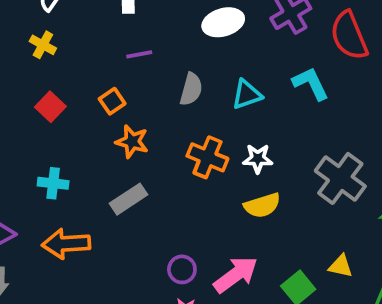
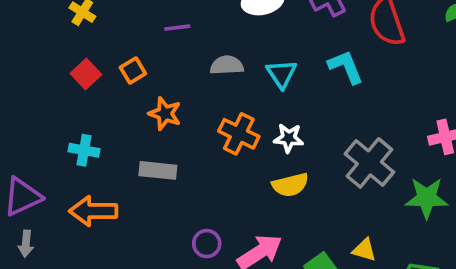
gray semicircle: (191, 89) -> (227, 65), turned -112
cyan triangle: (247, 95) -> (282, 74), turned -48
orange square: (112, 101) -> (133, 71), moved
gray rectangle: (129, 199) -> (158, 170), turned 36

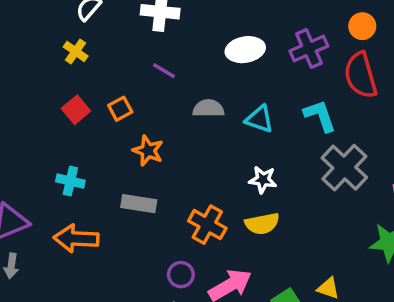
purple line: (177, 28) -> (164, 71), turned 35
cyan triangle: (282, 74) -> (259, 119), turned -40
orange cross: (239, 134) -> (207, 225), moved
gray cross: (369, 163) -> (344, 168), moved

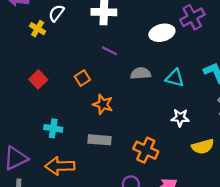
purple cross: (309, 48) -> (192, 17), moved
yellow cross: (76, 51) -> (38, 29), moved
red square: (76, 110) -> (38, 80), moved
yellow semicircle: (262, 224) -> (203, 146), moved

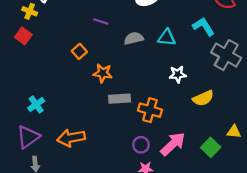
red square: (38, 80) -> (23, 36), moved
cyan cross: (53, 128) -> (36, 105), moved, turned -35
gray rectangle: (99, 140) -> (120, 99), moved

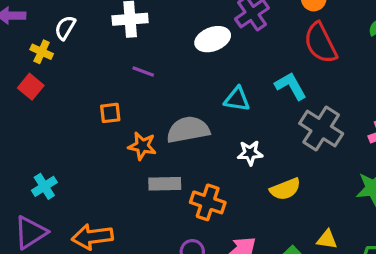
gray semicircle: (134, 38) -> (188, 130), moved, size x1.5
orange square: (79, 51) -> (110, 113), turned 32

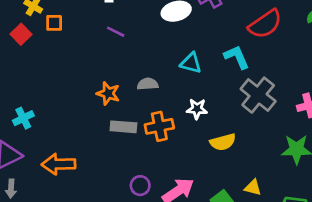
red semicircle: (320, 43) -> (265, 24), turned -104
orange square: (110, 113) -> (54, 23), moved
gray semicircle: (188, 130) -> (148, 84), size x0.6
orange cross: (208, 202) -> (159, 126), moved, turned -36

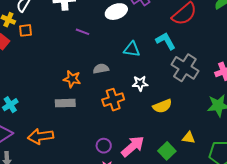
purple line: (116, 32) -> (83, 32), moved
gray rectangle: (123, 127) -> (65, 103), moved

